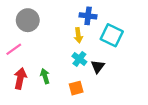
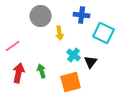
gray circle: (28, 20) -> (41, 16), moved
yellow arrow: (78, 35) -> (60, 33), moved
orange square: (76, 88) -> (71, 82), size x1.5

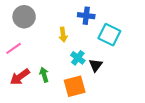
gray circle: (41, 16) -> (24, 17), moved
red arrow: (19, 73) -> (20, 77), turned -138

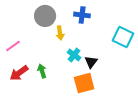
gray circle: (24, 17) -> (45, 16), moved
cyan square: (109, 35) -> (123, 37), moved
orange square: (75, 86) -> (84, 83), moved

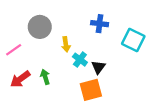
blue cross: (82, 15) -> (100, 24), moved
gray circle: (45, 16) -> (40, 27), moved
yellow arrow: (60, 33) -> (66, 44), moved

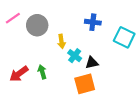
pink line: (14, 50) -> (13, 18), moved
black triangle: (98, 67) -> (92, 63), turned 40

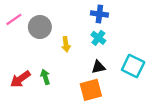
blue cross: (93, 22) -> (99, 14), moved
cyan square: (124, 37) -> (133, 66), moved
cyan cross: (75, 56) -> (98, 38), moved

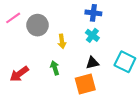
green arrow: (45, 77) -> (55, 68), moved

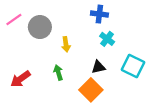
cyan cross: (92, 35) -> (107, 39), moved
orange square: (85, 84) -> (91, 90), turned -30

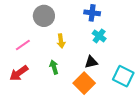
pink line: (14, 19) -> (23, 45), moved
gray circle: (40, 27) -> (44, 16), moved
cyan square: (133, 66) -> (123, 76), moved

